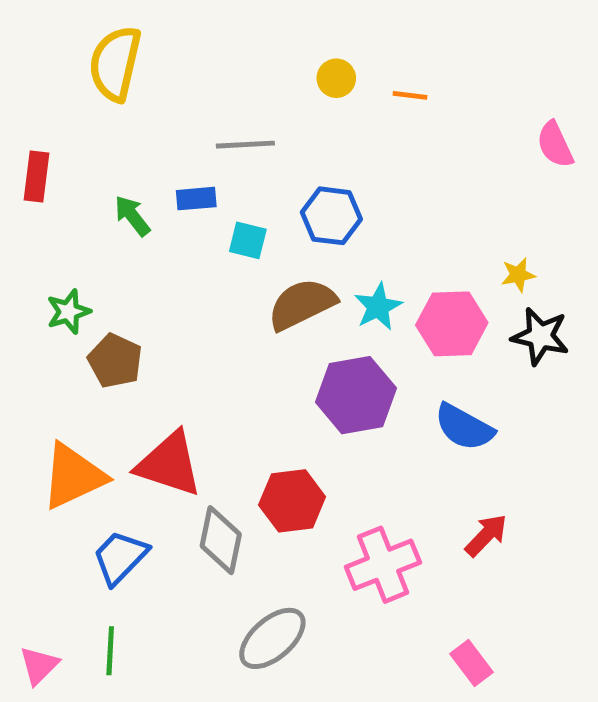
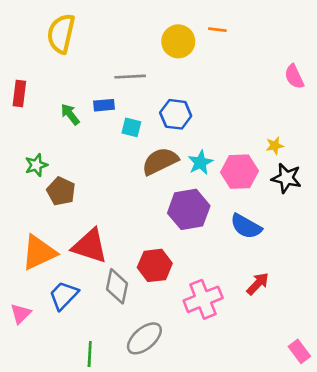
yellow circle: (336, 78) -> (178, 41), size x1.6
orange line: (410, 95) -> (217, 30), moved
green line: (110, 651) -> (90, 354), moved
pink rectangle: (471, 663) -> (299, 351), moved
pink triangle: (39, 665) -> (21, 314), moved

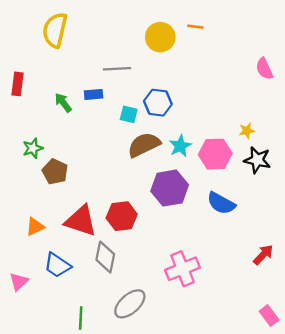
cyan square: (131, 127) -> (129, 114), moved
orange triangle: (39, 252) -> (35, 227), size x0.6
red hexagon: (155, 265) -> (122, 216), moved
red arrow: (258, 284) -> (263, 255), moved
blue trapezoid: (64, 295) -> (57, 265), turned -100

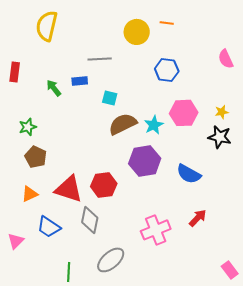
blue hexagon: (158, 103) -> (167, 70), moved
yellow star: (247, 131) -> (222, 112), moved
pink hexagon: (215, 154) -> (184, 113), moved
brown pentagon: (55, 172) -> (36, 157), moved
red arrow: (263, 255) -> (198, 218), moved

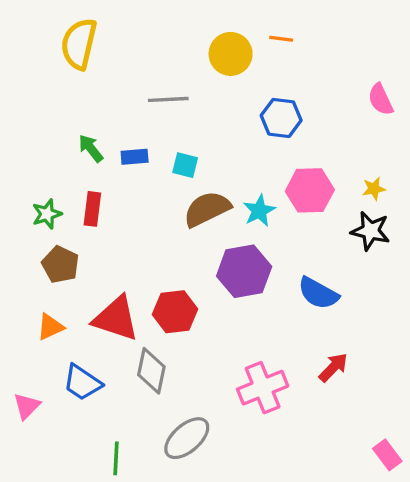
red rectangle: (15, 72) -> (92, 209), moved
blue rectangle: (80, 81) -> (135, 157), moved

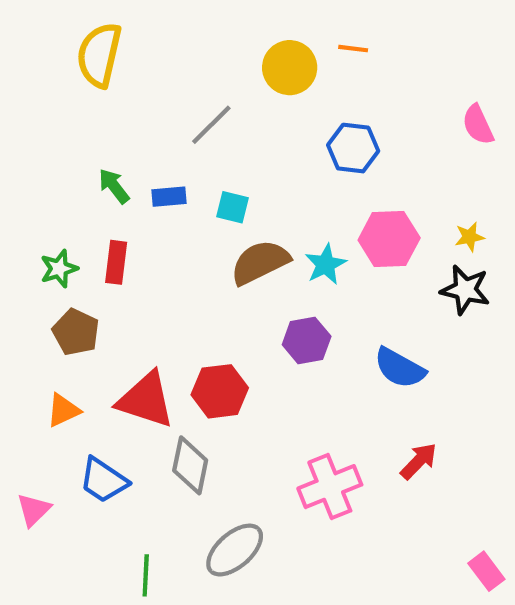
gray line: (168, 99) -> (211, 125), turned -42
purple hexagon: (244, 271) -> (307, 341), size x0.7

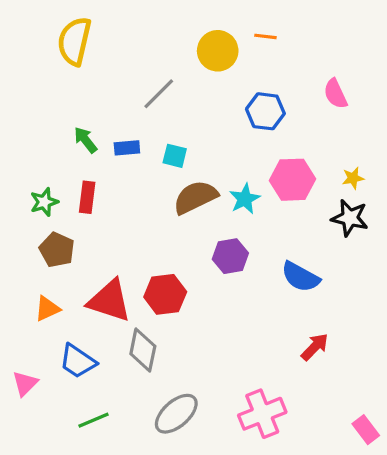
pink semicircle: (478, 125) -> (335, 94), moved
pink cross: (330, 487) -> (262, 414), moved
green line: (146, 575) -> (94, 420), moved, turned 64

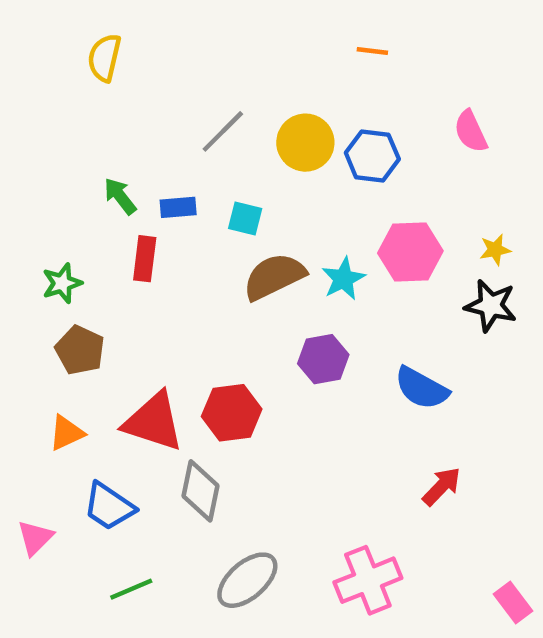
yellow semicircle: (74, 41) -> (104, 58), size x0.7
yellow circle: (218, 51) -> (305, 143), moved
red rectangle: (87, 197) -> (145, 259), moved

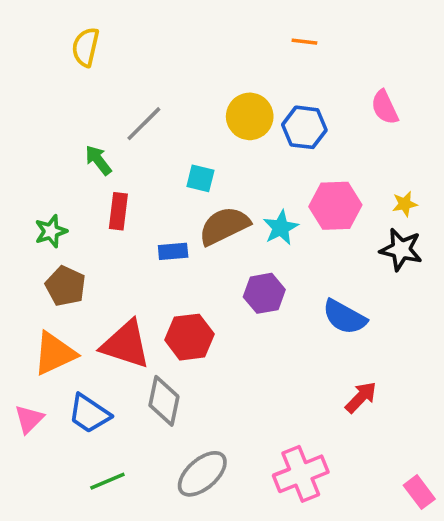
gray line: (223, 131) -> (144, 124), moved
blue rectangle: (178, 207) -> (173, 251), moved
orange triangle: (66, 433) -> (55, 353), size x1.5
pink triangle: (35, 538) -> (29, 419), moved

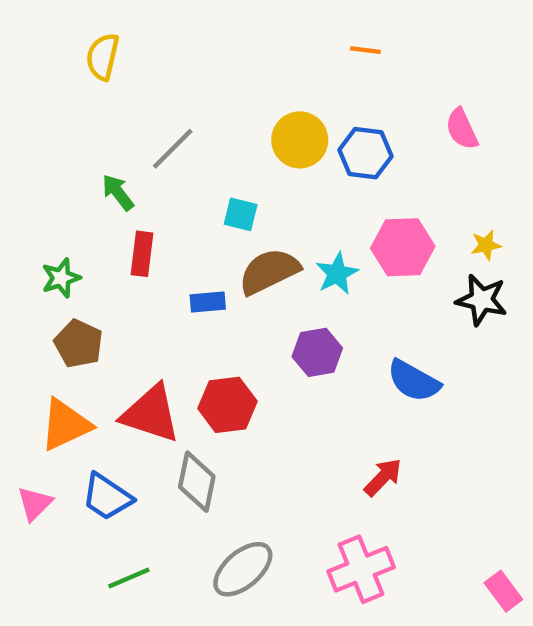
red arrow: (361, 397) -> (383, 477), moved

